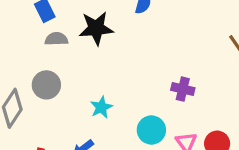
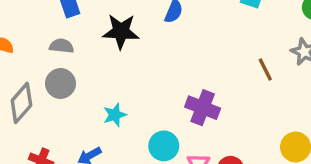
gray semicircle: (56, 39) -> (62, 46), moved
purple cross: (183, 89) -> (203, 108), size x1.4

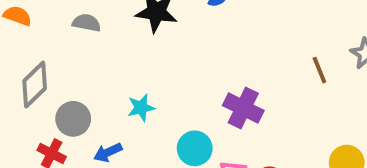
gray circle: (61, 84) -> (73, 119), moved

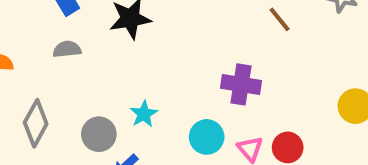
brown line: (319, 70) -> (280, 19), moved
gray circle: (73, 119) -> (99, 134), moved

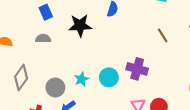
cyan circle: (207, 137) -> (109, 77), moved

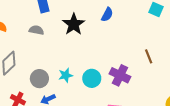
black star: (80, 25) -> (74, 24), turned 30
brown line: (163, 35) -> (149, 56), moved

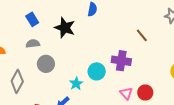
cyan star: (66, 75) -> (76, 84), moved
gray circle: (39, 79) -> (46, 64), moved

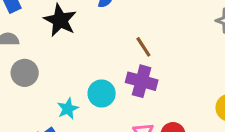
brown line: (142, 35) -> (143, 47), moved

